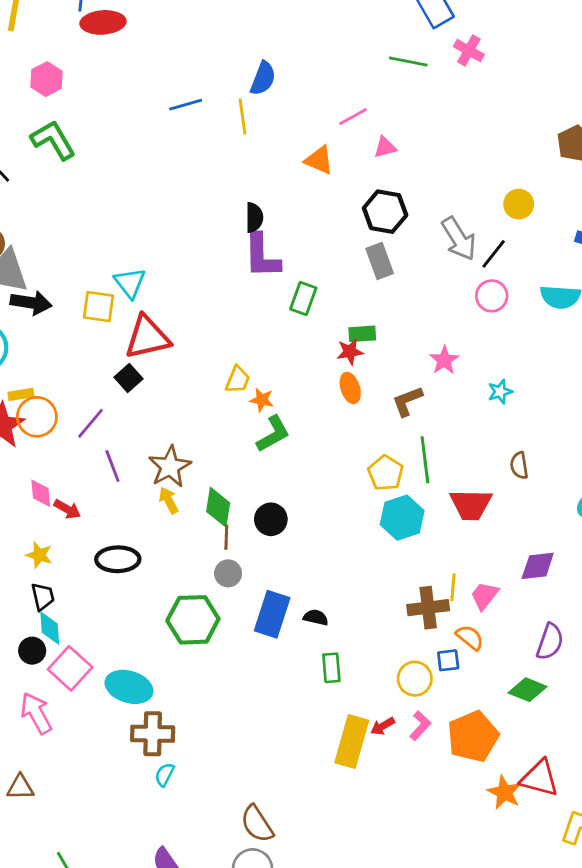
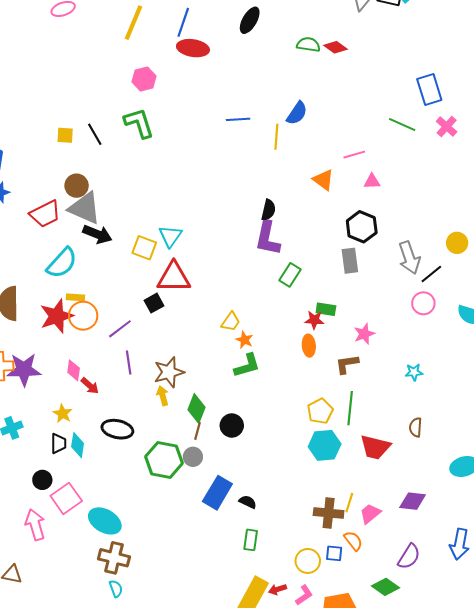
pink star: (444, 360) -> (364, 334), moved
green hexagon: (193, 620) -> (164, 460), moved
cyan diamond: (50, 628) -> (78, 445), moved
cyan semicircle: (165, 775) -> (116, 589), turned 120

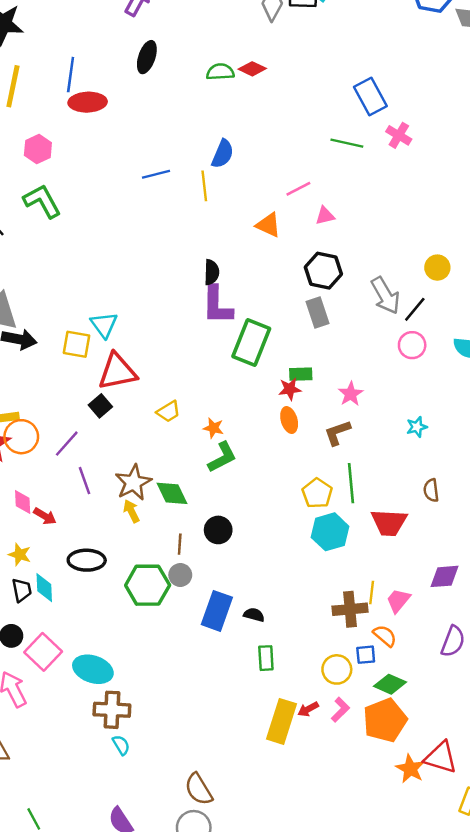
green rectangle: (290, 275) -> (251, 342), size x1.6
yellow trapezoid: (231, 322) -> (168, 412), moved, turned 35
green diamond: (196, 408) -> (172, 493), moved, turned -36
green diamond: (386, 587) -> (390, 684), moved

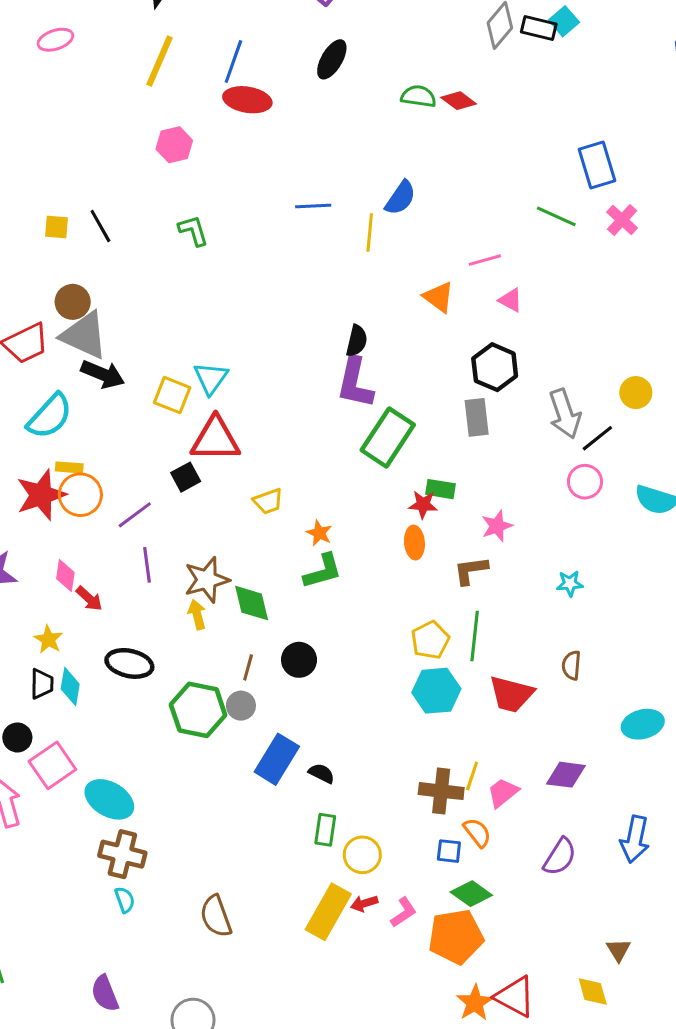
green L-shape: (42, 201) -> (193, 231), moved, size x0.7
pink triangle: (325, 216) -> (511, 300), turned 30
yellow circle: (337, 669) -> (362, 855), moved
brown semicircle: (199, 789) -> (216, 916), moved

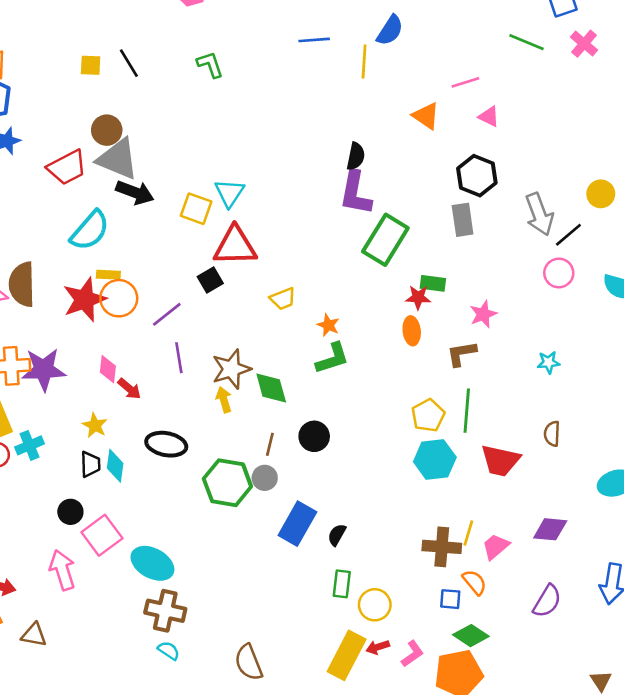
black semicircle: (321, 773) -> (337, 535), turned -85
cyan semicircle: (125, 900) -> (169, 650), turned -35

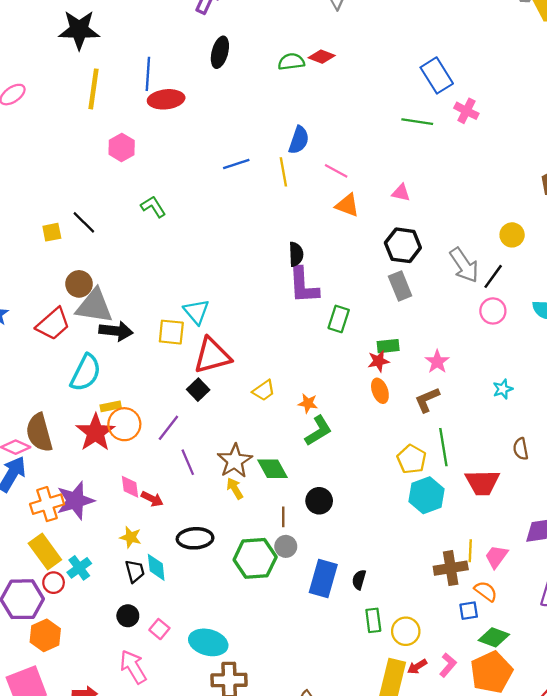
pink line: (465, 82) -> (336, 171), moved, turned 60
green rectangle: (385, 240) -> (339, 319), size x0.6
pink square: (102, 535) -> (159, 629), size x0.6

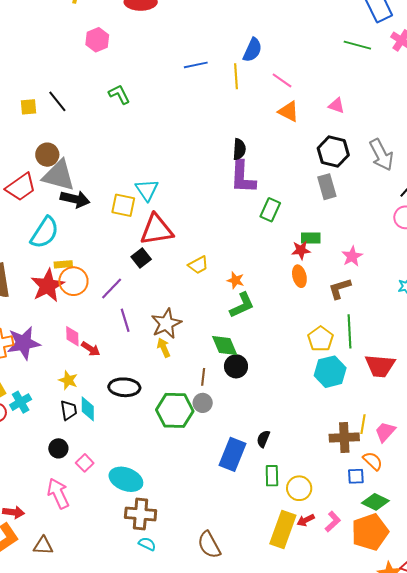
gray arrow: (464, 265) -> (381, 155), moved
green diamond: (273, 469) -> (225, 346), moved
blue rectangle: (323, 578) -> (233, 454), moved

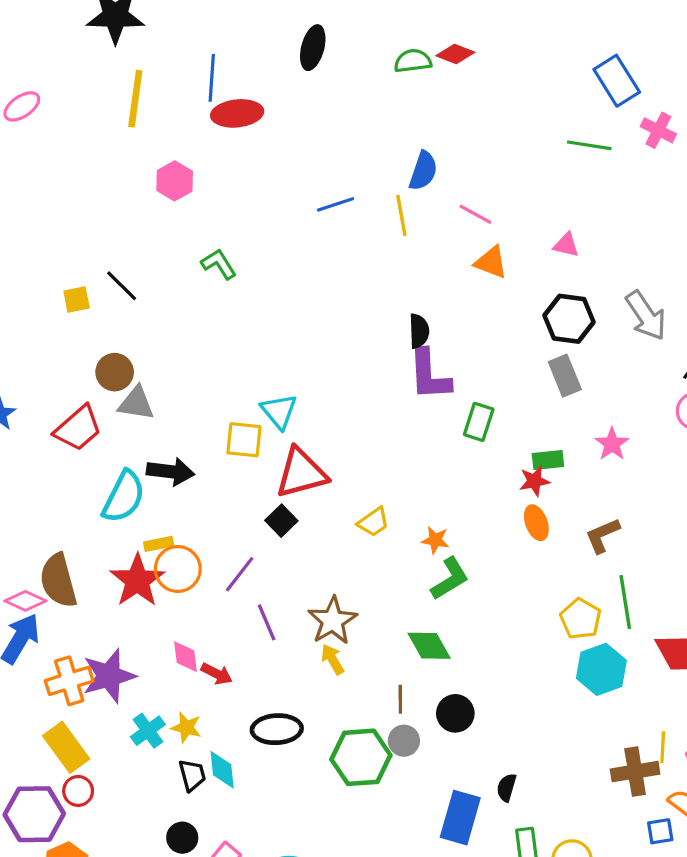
gray triangle: (59, 175) -> (136, 403), size x0.7
black arrow: (75, 199) -> (171, 472), moved
pink star: (352, 256) -> (612, 444), moved
black circle: (236, 366) -> (455, 713), moved
cyan cross: (21, 402) -> (148, 731), moved

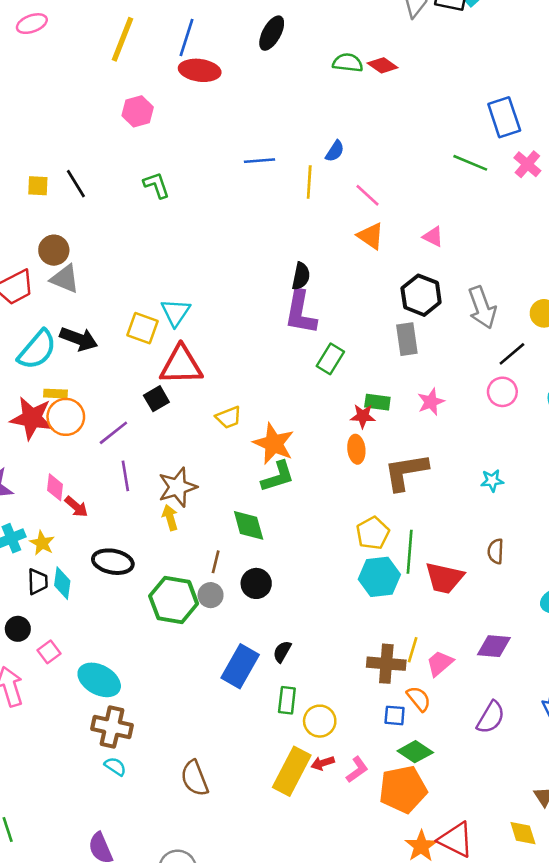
blue semicircle: (423, 171) -> (335, 151), size x0.7
brown L-shape: (602, 535) -> (406, 472), size x1.5
orange star: (435, 540) -> (274, 444), size x1.8
red star: (137, 580) -> (32, 418), turned 30
green line: (625, 602) -> (410, 552), moved

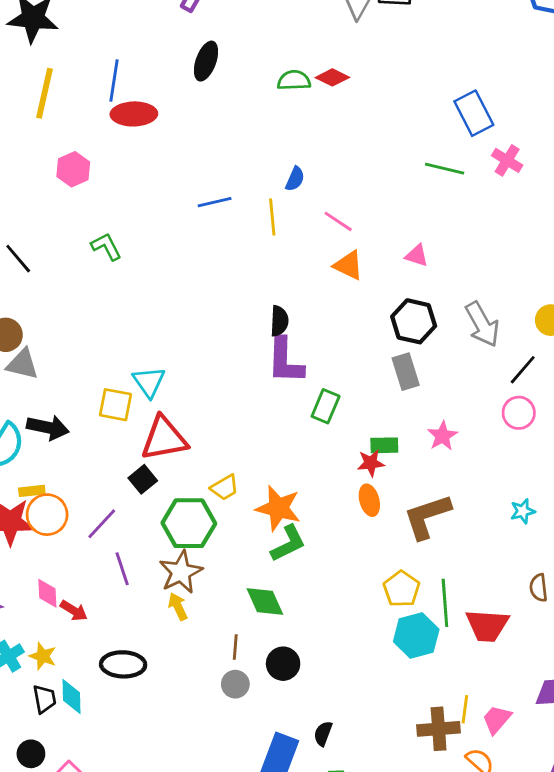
green hexagon: (174, 600) -> (189, 523), moved

